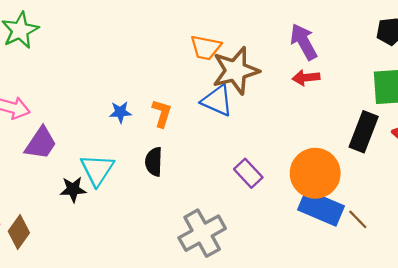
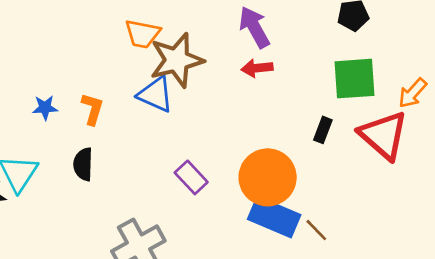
black rectangle: (364, 132) -> (323, 130), size x0.6

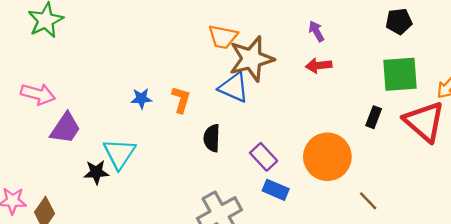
purple arrow: (254, 27) -> (316, 31), size x0.6
black semicircle: (83, 164) -> (212, 138), moved
blue rectangle: (274, 217) -> (276, 190), moved, size x0.6

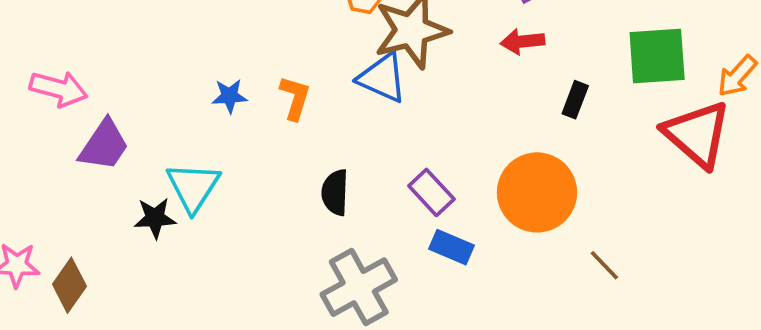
black rectangle: (374, 117) -> (575, 100), moved
black semicircle: (212, 138) -> (335, 192), moved

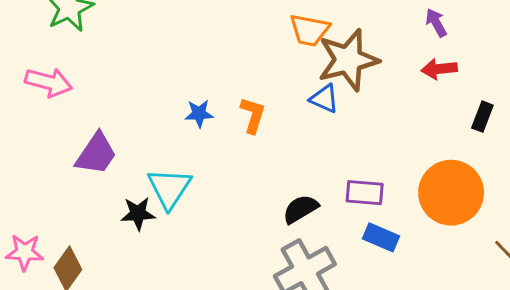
blue triangle: (382, 78) -> (324, 99), size x0.7
pink arrow: (59, 89) -> (48, 82), moved
black semicircle: (335, 192) -> (300, 209), moved, turned 57
purple rectangle: (431, 192) -> (365, 193), turned -42

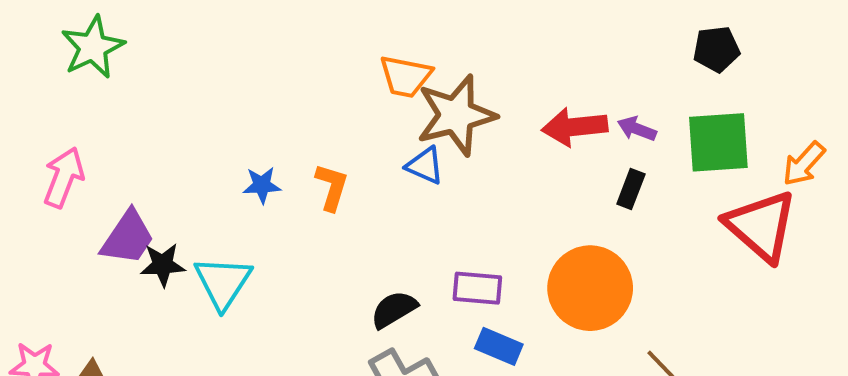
purple arrow: (436, 23) -> (637, 129), moved, turned -40
red arrow: (439, 69) -> (575, 127), size x1.4
pink arrow: (48, 82) -> (64, 177), moved, turned -84
black star: (138, 214) -> (163, 265), moved

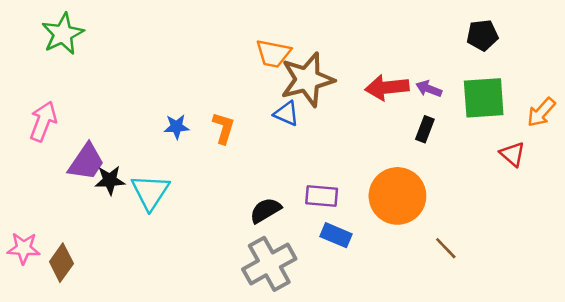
red triangle: (761, 226) -> (512, 154), size x0.5

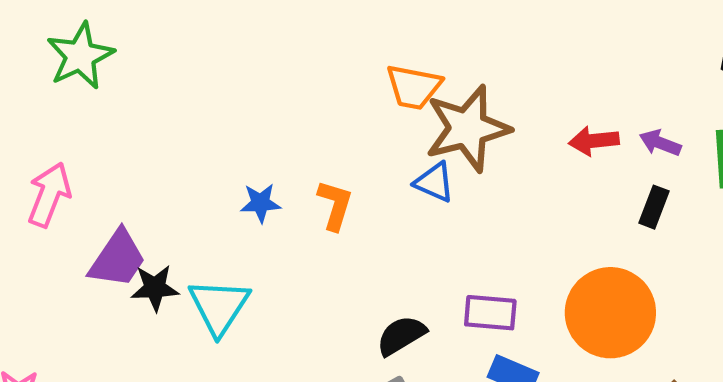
red arrow: (387, 87) -> (594, 141), size x0.7

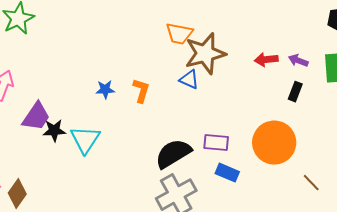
black semicircle: (401, 335) -> (173, 154), size x1.5

